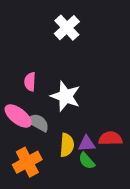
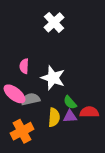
gray semicircle: (38, 123) -> (31, 99), turned -42
green semicircle: (87, 161) -> (70, 102), moved

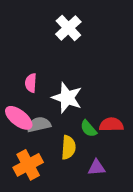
red semicircle: (89, 112) -> (111, 125), moved
purple triangle: (70, 116) -> (97, 168), moved

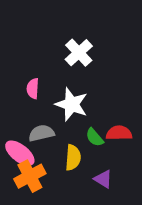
white cross: (68, 28) -> (79, 53), moved
pink ellipse: (19, 118) -> (20, 153), moved
purple triangle: (97, 168) -> (103, 179), turned 36

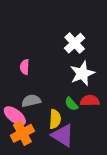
white cross: (79, 53) -> (75, 43), moved
white star: (72, 104) -> (82, 73), moved, turned 30
purple triangle: (103, 179) -> (63, 135), moved, size x1.6

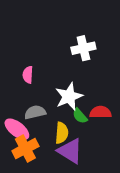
white cross: (75, 43) -> (83, 48), turned 30
white star: (82, 73) -> (69, 97), moved

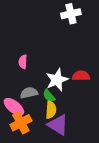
white cross: (83, 48) -> (71, 14), moved
red semicircle: (100, 112) -> (81, 76), moved
green semicircle: (80, 116) -> (49, 96), moved

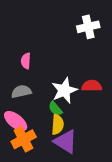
white cross: (71, 14) -> (88, 27), moved
pink semicircle: (23, 62) -> (26, 61), moved
gray semicircle: (29, 93) -> (21, 92), moved

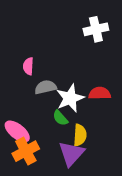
gray semicircle: (21, 92) -> (45, 87), moved
yellow semicircle: (58, 124) -> (80, 135), moved
purple triangle: (66, 142) -> (71, 154), turned 40

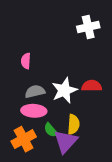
gray semicircle: (45, 87) -> (35, 92), moved
green semicircle: (60, 118) -> (51, 130), moved
pink ellipse: (17, 131) -> (34, 111), moved, turned -35

